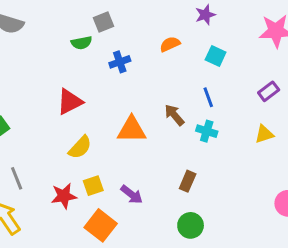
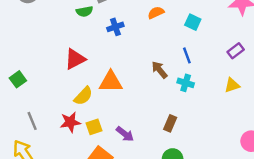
orange triangle: (132, 130) -> (111, 82), moved
red star: (64, 196) -> (70, 122), moved

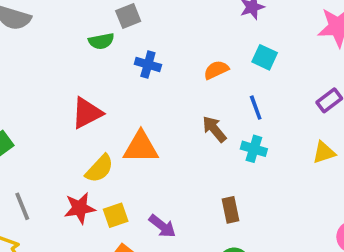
orange semicircle: (156, 13) -> (216, 70), moved
blue cross: (115, 27) -> (148, 64), turned 35
brown rectangle: (170, 123) -> (231, 210), turned -35

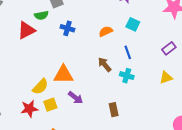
red triangle: (87, 113) -> (26, 30), moved
yellow square: (116, 215) -> (50, 105), moved
purple arrow: (162, 226) -> (76, 98), moved

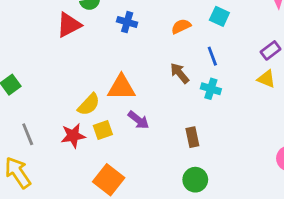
yellow triangle: (166, 78) -> (266, 79), moved, turned 40

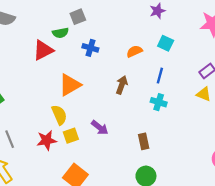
blue line: (212, 56) -> (160, 76), turned 35
brown arrow: (180, 73) -> (122, 85), moved, turned 60
orange triangle: (121, 87) -> (70, 85), moved, turned -30
yellow semicircle: (89, 104) -> (59, 115), turned -66

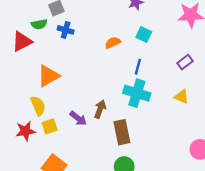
blue cross: (90, 48) -> (66, 30), moved
brown arrow: (122, 85) -> (100, 109), moved
yellow triangle: (204, 94) -> (182, 97), moved
cyan cross: (159, 102) -> (137, 93), size x1.6
brown rectangle: (144, 141) -> (122, 132), size x1.5

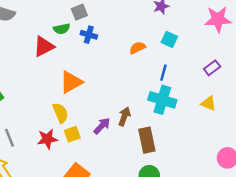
purple arrow: (78, 118) -> (102, 126), turned -84

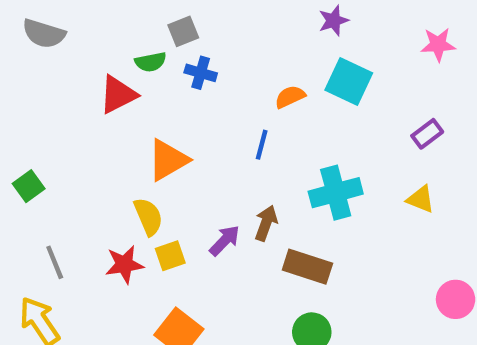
pink star: (218, 19) -> (438, 44), size x0.7
cyan square: (169, 39) -> (349, 82), size x1.5
blue line: (163, 73) -> (262, 145), moved
cyan cross: (162, 100) -> (336, 193), turned -32
brown rectangle: (147, 140) -> (307, 267), turned -60

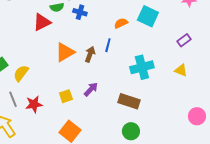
yellow semicircle: (148, 217) -> (21, 73), moved, turned -120
brown arrow: (266, 223) -> (90, 54), moved
red star: (124, 265) -> (34, 104), moved

